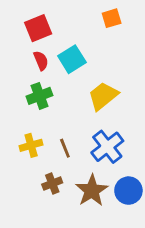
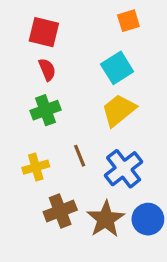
red square: (38, 28) -> (44, 32), turned 36
cyan square: (72, 59) -> (117, 68), moved
brown line: (65, 148) -> (80, 156), moved
brown cross: (52, 183) -> (60, 211), size x1.4

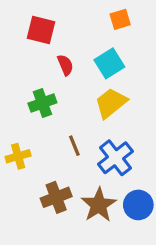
red semicircle: (47, 70) -> (65, 65), moved
yellow cross: (36, 167) -> (18, 156), moved

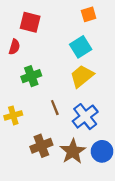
red semicircle: (65, 65) -> (14, 47), moved, turned 40

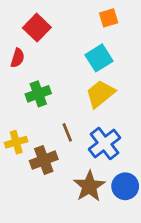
red square: (30, 22) -> (37, 28), turned 30
brown cross: (41, 146) -> (44, 160), moved

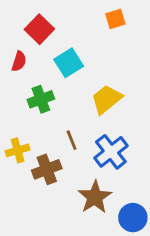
cyan square: (99, 58) -> (69, 63), moved
blue circle: (125, 186) -> (133, 218), moved

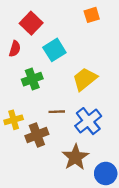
brown line: (72, 140) -> (57, 112), turned -70

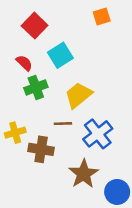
red semicircle: (15, 49) -> (24, 63), moved, turned -63
yellow trapezoid: (85, 79) -> (78, 95), moved
brown cross: (37, 135) -> (41, 149), turned 30

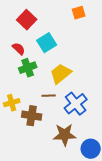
brown star: (84, 174) -> (65, 135), turned 30

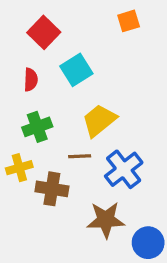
red semicircle: (19, 49) -> (31, 80), turned 48
green cross: (28, 68) -> (37, 127), moved

